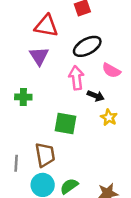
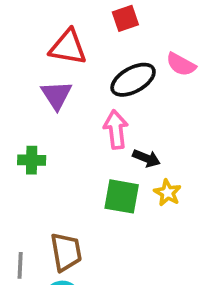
pink semicircle: (111, 70) -> (181, 64), moved
green square: (66, 123) -> (122, 196), moved

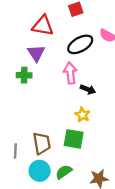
green cross: (32, 160) -> (24, 75), moved
yellow star: (168, 193) -> (82, 115), moved
green square: (122, 196) -> (74, 139), moved

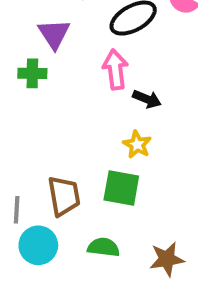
cyan circle: (40, 171) -> (38, 245), moved
green semicircle: (64, 172) -> (104, 247), turned 42

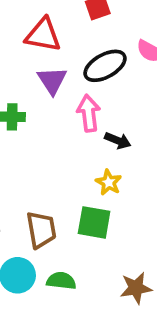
purple triangle: (54, 34) -> (52, 80), moved
green semicircle: (104, 247) -> (61, 281), moved

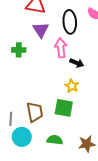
black ellipse: (105, 66) -> (70, 22), turned -65
green semicircle: (61, 281) -> (55, 140), moved

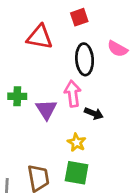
purple triangle: (41, 30) -> (46, 109), moved
yellow star: (72, 86) -> (77, 142), moved

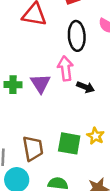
green cross: (17, 96) -> (13, 85), moved
yellow star: (77, 142) -> (95, 136), moved

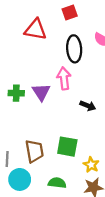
black arrow: (85, 87) -> (88, 106), moved
yellow star: (95, 136) -> (91, 165), moved

